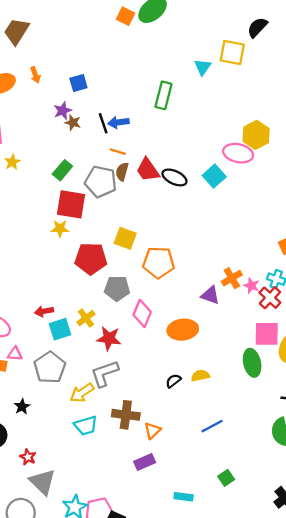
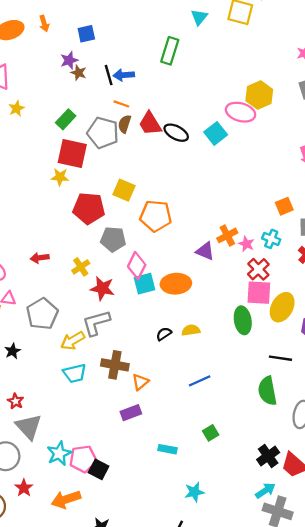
cyan triangle: (203, 67) -> (199, 17), moved
red cross: (270, 298) -> (258, 269), moved
cyan square: (60, 329) -> (145, 284), moved

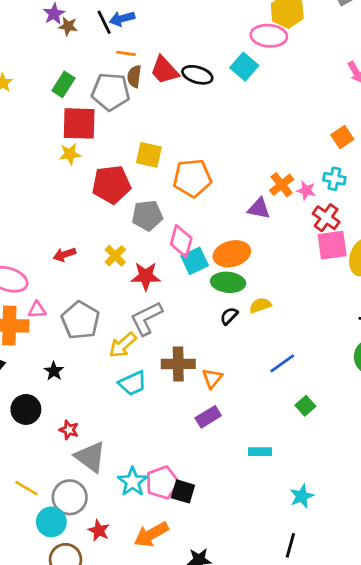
green ellipse: (243, 320) -> (228, 282), moved, turned -64
green square: (211, 433) -> (305, 406), moved

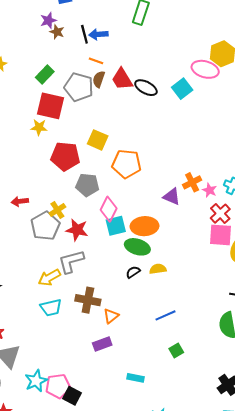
gray pentagon: (80, 320) -> (45, 226), moved

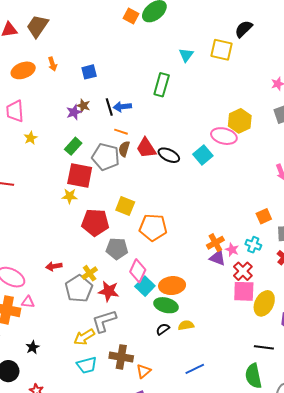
purple star: (48, 20) -> (74, 112), moved
purple triangle: (172, 197) -> (218, 258), moved
cyan square: (116, 226) -> (145, 286), turned -30

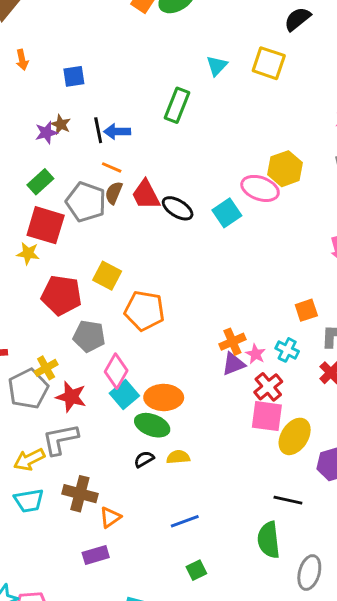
black semicircle: (244, 29) -> (297, 19), moved
purple triangle: (218, 258) -> (233, 364), turned -48

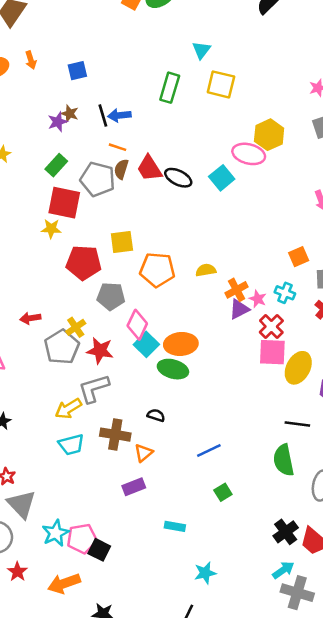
yellow square: (269, 63) -> (221, 84), moved
yellow square: (107, 276) -> (122, 242), turned -30
yellow semicircle: (178, 457) -> (206, 270), moved
black semicircle: (144, 459) -> (156, 415), moved, turned 54

